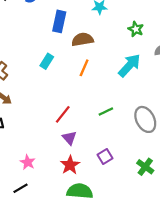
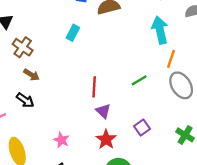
cyan arrow: (129, 65) -> (160, 30), turned -50
orange line: (84, 68) -> (171, 59), moved
red line: (63, 114) -> (94, 87), turned -30

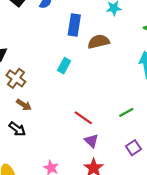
red line: (94, 87) -> (83, 118), turned -60
purple square: (142, 128) -> (133, 148), moved

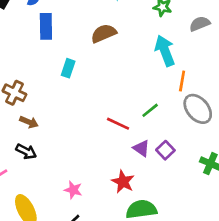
blue rectangle: (74, 25) -> (46, 26), moved
red line: (83, 118) -> (118, 124), moved
purple triangle: (91, 141) -> (141, 148), moved

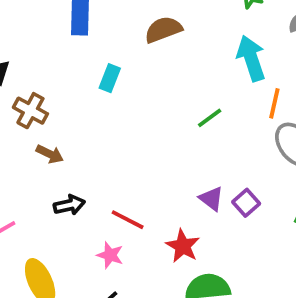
green line: (150, 110) -> (210, 118), moved
red line: (118, 124) -> (128, 220), moved
black arrow: (26, 151) -> (69, 205), moved, turned -42

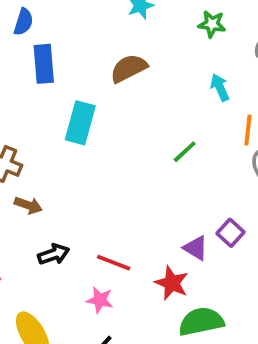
cyan arrow: (251, 58) -> (220, 87), size x0.6
cyan rectangle: (110, 78) -> (80, 123), size x1.5
purple triangle: (211, 199) -> (196, 248), moved

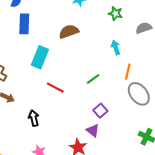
purple square: (231, 233) -> (100, 111), moved
black arrow: (54, 254) -> (34, 118), moved, turned -91
red line: (114, 263) -> (55, 88), moved

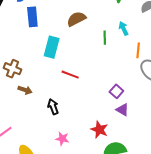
green line: (93, 79) -> (105, 38), moved, turned -48
purple triangle: (93, 130) -> (122, 110), moved

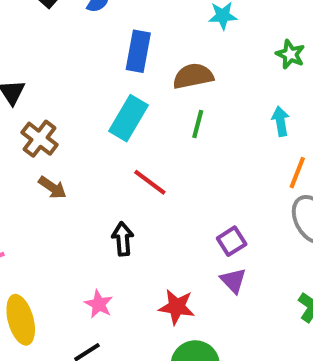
blue rectangle: (32, 17) -> (138, 51), moved
green line: (105, 38) -> (198, 124), moved
black arrow: (53, 107) -> (123, 239), moved
red star: (99, 130) -> (177, 307), turned -30

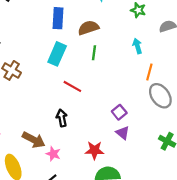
brown arrow: (52, 188) -> (34, 140), moved, size x1.5

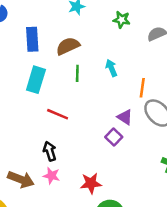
cyan arrow: (137, 46) -> (111, 68), moved
purple triangle: (123, 133) -> (125, 117), moved
pink star: (53, 154) -> (51, 176), moved

